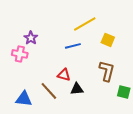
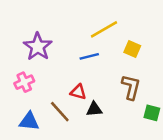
purple star: (31, 38) -> (38, 47), size x1.6
pink cross: (20, 54) -> (24, 82), moved, turned -35

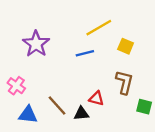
pink cross: (24, 82) -> (16, 86), moved, turned -30
red triangle: (78, 92) -> (96, 98), moved
black triangle: (94, 109) -> (81, 114), moved

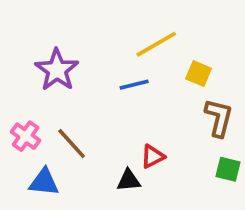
brown L-shape: (124, 82) -> (219, 118), moved
red triangle: (96, 98) -> (153, 156), turned -42
brown line: (57, 105) -> (72, 144), moved

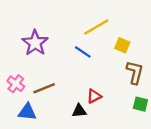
blue line: (134, 85) -> (83, 52), turned 48
brown line: (72, 144) -> (44, 88), turned -70

